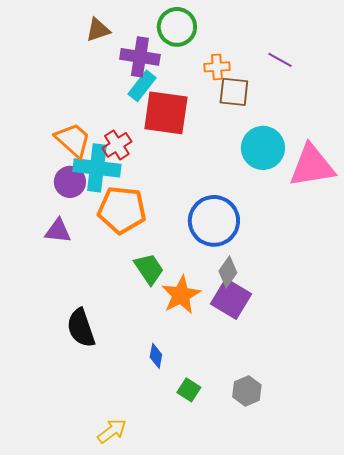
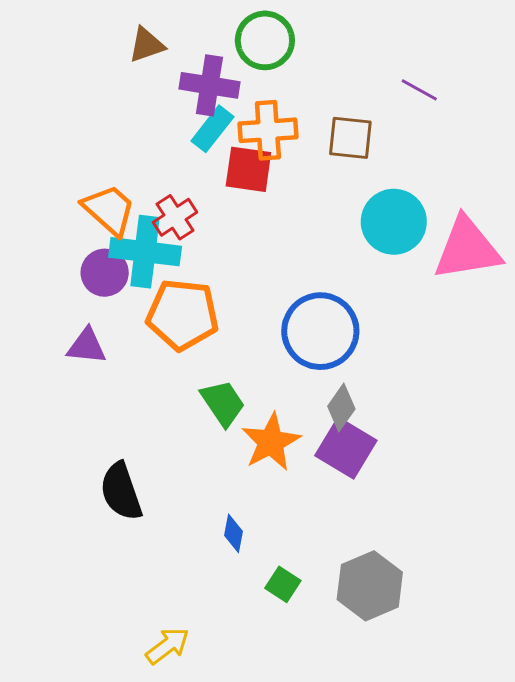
orange cross: (217, 67) -> (268, 130), moved, size x1.5
red square: (166, 113) -> (248, 169), size x0.7
gray hexagon: (247, 391) -> (370, 586), size x1.5

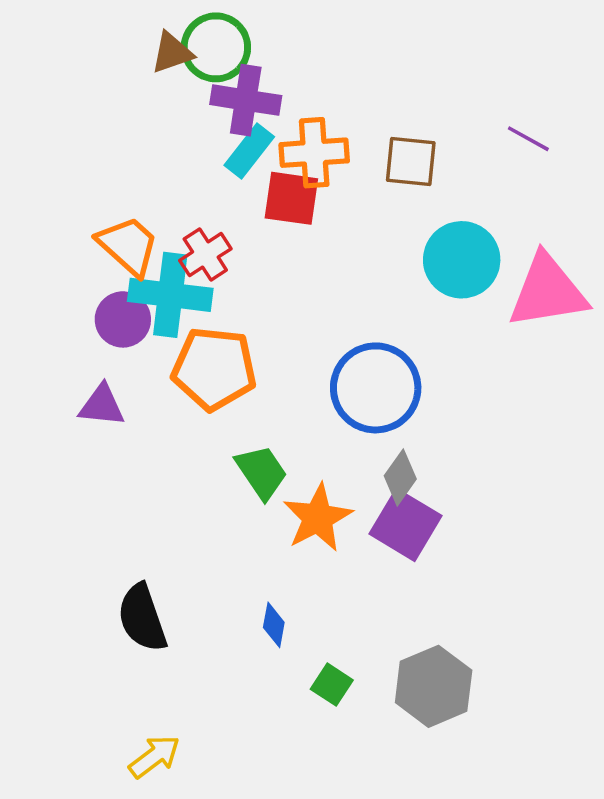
green circle: (265, 40) -> (216, 47), moved
purple line: (419, 90) -> (528, 139), moved
black semicircle: (121, 491) -> (142, 618), moved
yellow arrow: (168, 646) -> (154, 757), moved

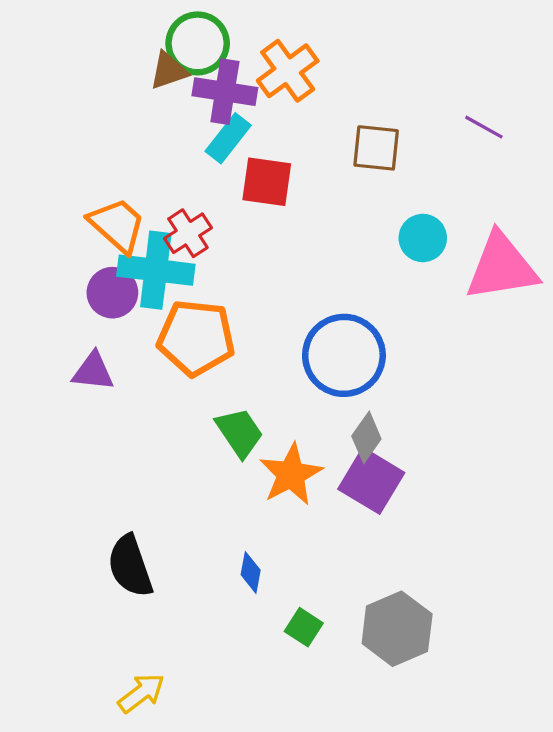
brown triangle: (172, 53) -> (169, 71), moved
orange cross: (314, 153) -> (288, 71), moved, turned -32
cyan circle: (462, 260) -> (423, 238), size x0.7

